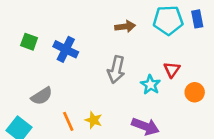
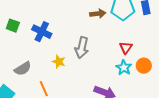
brown arrow: (125, 27) -> (98, 14), moved
cyan star: (150, 85) -> (124, 68), moved
yellow star: (94, 120) -> (59, 62), moved

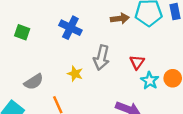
blue cross: (42, 32) -> (70, 28), moved
red triangle: (126, 48) -> (137, 62), moved

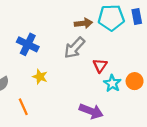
blue cross: (70, 28) -> (28, 44), moved
gray arrow: (101, 58) -> (74, 48), moved, turned 30

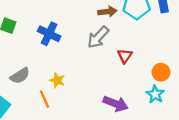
yellow star: (40, 77) -> (57, 80), moved
cyan star: (112, 83) -> (155, 94), moved

